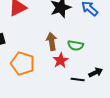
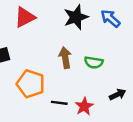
red star: (61, 60) -> (84, 106), moved
black line: (78, 79) -> (59, 103), moved

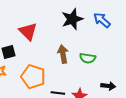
red triangle: (25, 17) -> (28, 31), moved, turned -48
black arrow: (118, 94) -> (108, 86), turned 32

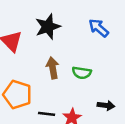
black star: (72, 19) -> (48, 27), moved

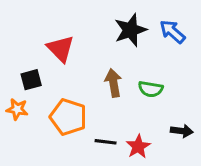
black star: (48, 27) -> (130, 30), moved

